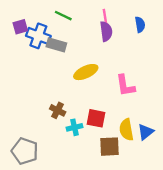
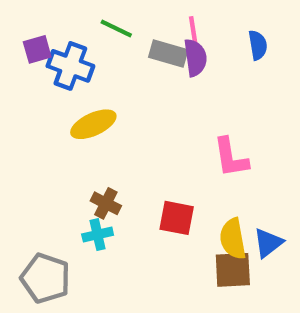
gray rectangle: (56, 45) -> (168, 53), moved
yellow ellipse: (86, 72) -> (93, 124), moved
cyan cross: (74, 127) -> (98, 235), moved
brown square: (110, 147) -> (233, 270), moved

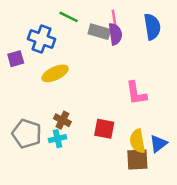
blue semicircle: (258, 45) -> (152, 27), size x1.5
purple square: (37, 49) -> (16, 59), moved
gray pentagon: (46, 278) -> (27, 134), moved

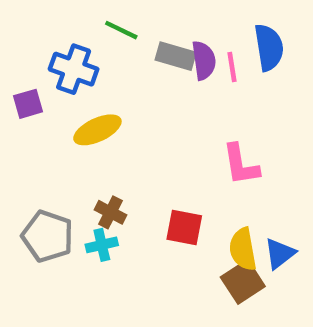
pink line: (114, 18) -> (232, 67), moved
brown square: (137, 160) -> (243, 282), turned -30

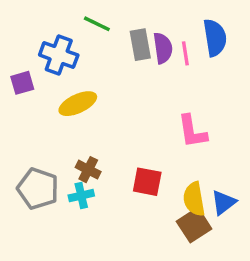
gray rectangle: (176, 56) -> (140, 45), turned 64

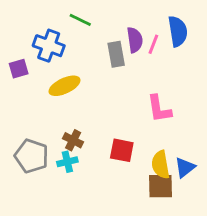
gray rectangle: (140, 45) -> (116, 54), moved
pink line: (185, 53) -> (153, 44), turned 30
brown square: (194, 225) -> (161, 186), turned 32

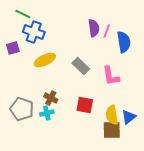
green line: (80, 20) -> (23, 14), moved
blue semicircle: (178, 31) -> (124, 42), moved
gray rectangle: (116, 54) -> (81, 66), moved, turned -36

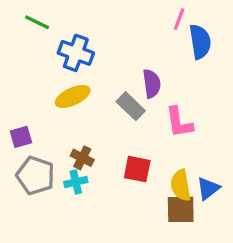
purple semicircle: (94, 28) -> (152, 84), moved
pink line: (107, 31) -> (179, 19), moved
blue cross: (34, 32) -> (76, 53), moved
blue semicircle: (124, 42) -> (200, 42), moved
purple square: (13, 48) -> (21, 137), moved

